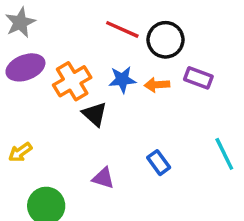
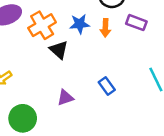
orange arrow: (157, 85) -> (105, 28), turned -84
purple triangle: (103, 178) -> (65, 98), turned -36

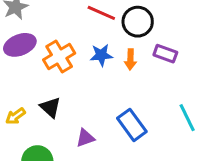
black triangle: (59, 50) -> (50, 107), moved
blue rectangle: (107, 86) -> (132, 125), size x1.5

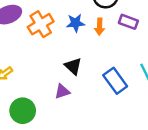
black triangle: (50, 107) -> (73, 66), moved
blue rectangle: (132, 125) -> (115, 81), moved

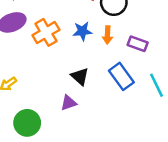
purple rectangle: (128, 22) -> (138, 44), moved
blue rectangle: (115, 81) -> (121, 76), moved

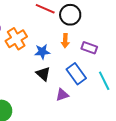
blue star: (82, 31) -> (42, 52), moved
purple triangle: (69, 103) -> (62, 95), moved

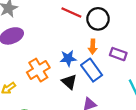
orange cross: (16, 39) -> (38, 70), moved
blue rectangle: (76, 74) -> (92, 70), moved

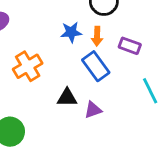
blue star: (68, 58) -> (71, 32), moved
black triangle: (69, 82) -> (67, 98), moved, turned -42

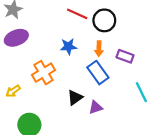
blue star: (71, 32) -> (68, 46), moved
black triangle: (67, 98) -> (75, 98), turned -35

